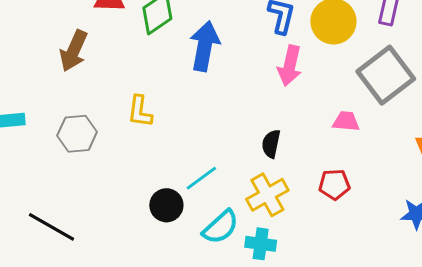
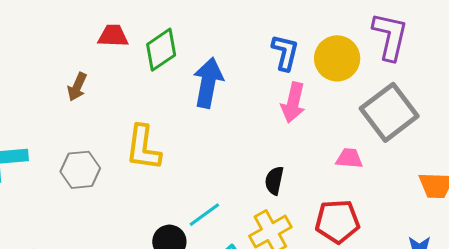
brown arrow: (74, 51) -> (77, 87), size x0.7
yellow L-shape: (140, 111) -> (143, 148), size x1.4
red pentagon: (334, 184) -> (337, 221), size x1.4

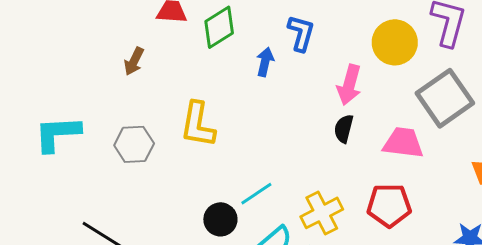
blue L-shape: (285, 53) -> (301, 33), moved
blue arrow: (208, 83) -> (265, 62), size x0.6
pink trapezoid: (349, 158) -> (403, 143), size x1.5
black semicircle: (274, 181) -> (344, 129), moved

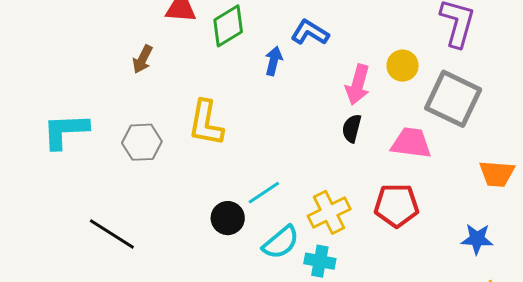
blue L-shape: (301, 33) -> (310, 32), turned -75
yellow circle: (395, 42) -> (403, 66), moved, size x0.7
gray square: (445, 98) -> (453, 99), turned -30

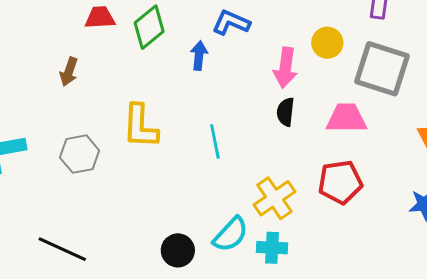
cyan line: (264, 193) -> (215, 141), moved, turned -60
black circle: (228, 218) -> (178, 250), moved

